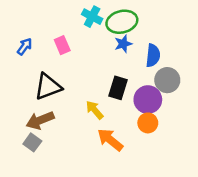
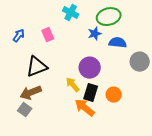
green ellipse: (122, 22) -> (109, 17), moved
blue semicircle: (153, 55) -> (118, 43), turned -90
gray circle: (167, 80) -> (140, 62), moved
black rectangle: (118, 88) -> (91, 93), moved
purple circle: (148, 100) -> (90, 68), moved

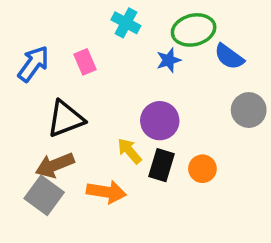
blue arrow: (19, 36) -> (33, 64), size x1.5
blue semicircle: (118, 43) -> (229, 57), moved, turned -150
orange arrow: (85, 108) -> (106, 192), moved, turned 150
gray square: (25, 110) -> (44, 195), size x1.5

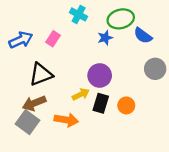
pink rectangle: (85, 62) -> (53, 39), turned 56
blue arrow: (33, 64) -> (21, 40), turned 30
yellow arrow: (130, 151) -> (81, 94), turned 105

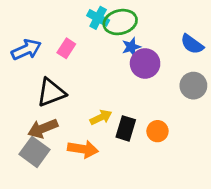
green ellipse: (121, 19) -> (120, 22), moved
blue semicircle: (143, 36) -> (192, 44), moved
purple circle: (100, 75) -> (145, 63), moved

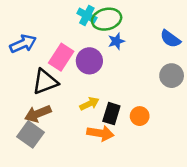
pink rectangle: (66, 48) -> (61, 57), moved, size x1.5
purple circle: (145, 63) -> (89, 61), moved
orange arrow: (83, 149) -> (100, 133), moved

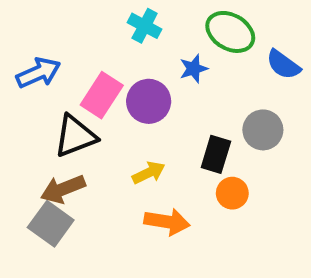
green ellipse: (107, 19) -> (230, 32), moved, turned 44
gray circle: (172, 76) -> (263, 130), moved
black rectangle: (111, 114) -> (216, 154), moved

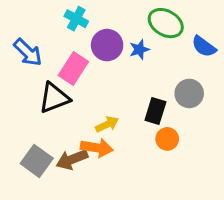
cyan cross: (145, 26) -> (76, 19), moved
blue arrow: (38, 73) -> (28, 52), turned 68
purple circle: (149, 101) -> (107, 45), moved
brown arrow: (63, 189) -> (72, 159), moved
orange arrow: (167, 222) -> (97, 148), moved

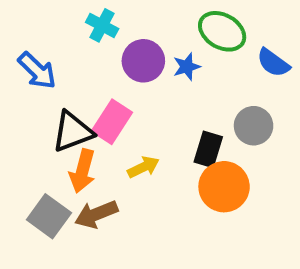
pink rectangle: (73, 69) -> (112, 122), moved
orange circle: (167, 139) -> (224, 187), size x1.6
orange arrow: (97, 148) -> (82, 171), moved, turned 96

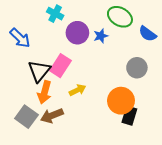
black triangle: (73, 132) -> (39, 71), turned -30
black rectangle: (208, 149) -> (129, 116), moved

